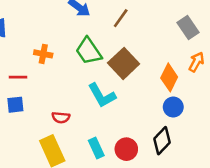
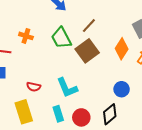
brown line: (121, 18) -> (89, 26), moved
orange diamond: (169, 77) -> (122, 49), moved
cyan L-shape: (102, 95) -> (67, 88), moved

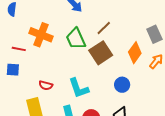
orange cross: (26, 36) -> (41, 35), size x1.6
blue circle: (122, 89) -> (122, 85), moved

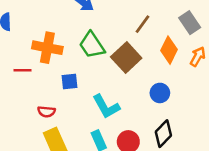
brown line: (104, 28) -> (142, 24), moved
blue square: (13, 70) -> (69, 82), moved
red semicircle: (46, 85) -> (46, 112), moved

